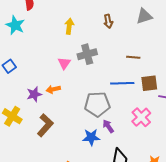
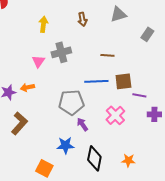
blue star: (91, 137) -> (65, 145), moved

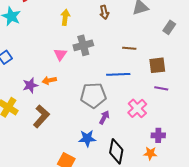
brown square: (123, 81) -> (157, 65), moved
purple cross: (154, 114) -> (158, 135), moved
purple arrow: (82, 124) -> (104, 117), turned 64

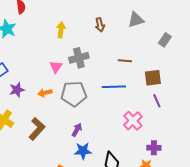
purple star: (30, 85) -> (17, 90), moved
purple line: (161, 88) -> (157, 101), turned 56
gray pentagon: (93, 95) -> (74, 94), moved
purple arrow: (104, 117) -> (77, 130), moved

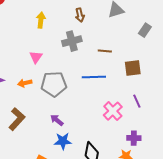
gray cross: (79, 58) -> (72, 41), moved
purple line: (157, 101) -> (137, 101), moved
purple arrow: (77, 130) -> (57, 120), turned -80

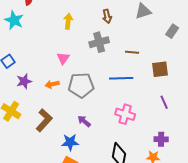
pink cross: (113, 111) -> (125, 114), moved, turned -30
blue star: (63, 141) -> (70, 142), moved

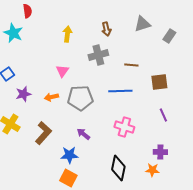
gray rectangle: (172, 31) -> (169, 36), moved

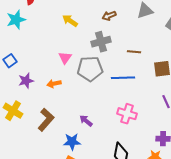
brown arrow: (106, 29) -> (109, 16), turned 80
cyan star: (13, 33) -> (16, 20), turned 30
yellow arrow: (67, 34) -> (70, 21), turned -63
gray pentagon: (80, 98) -> (90, 69), moved

